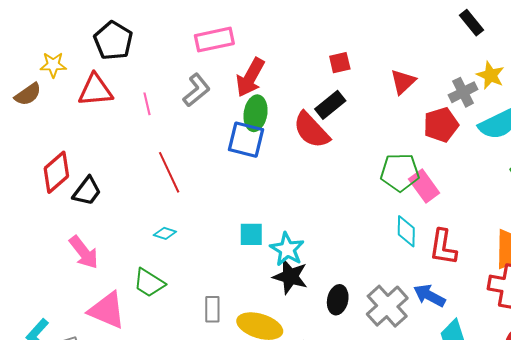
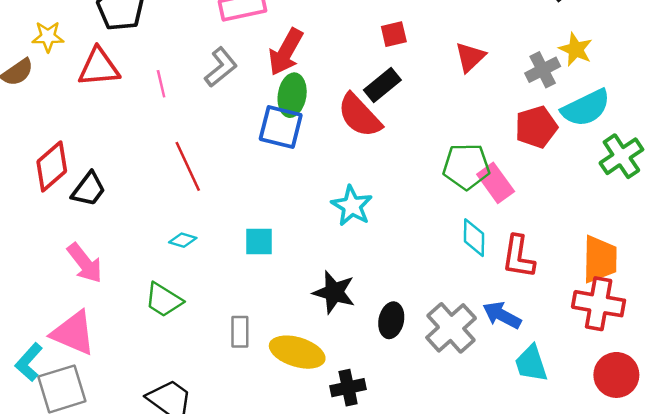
red pentagon: (441, 125) -> (536, 127), moved
cyan square: (251, 234) -> (259, 241), moved
cyan star: (287, 249) -> (352, 206), moved
pink triangle: (107, 310) -> (73, 333), moved

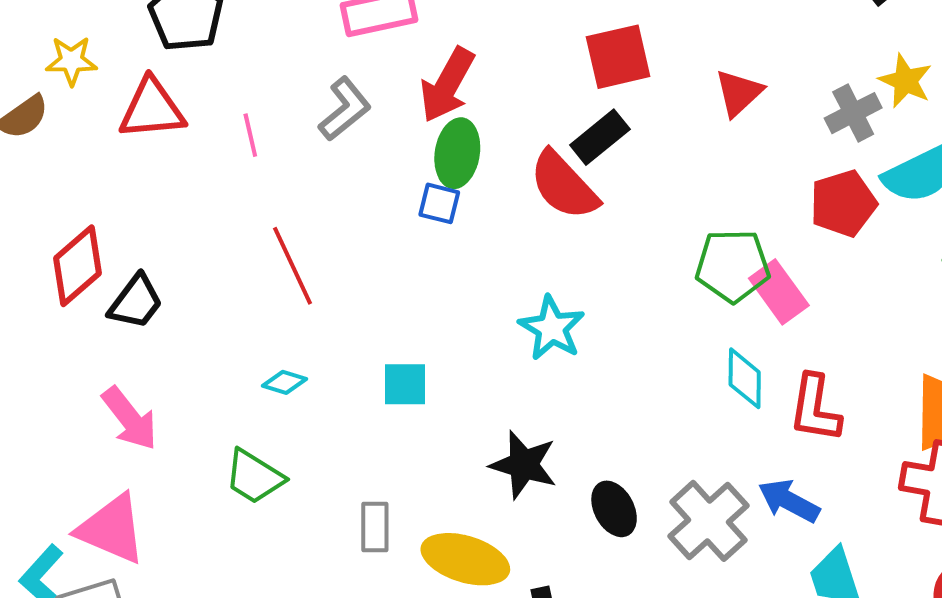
red square: (394, 34) -> (618, 57), size x1.6
blue square: (281, 127) -> (439, 203), size x0.6
black ellipse: (391, 320) -> (614, 509), turned -40

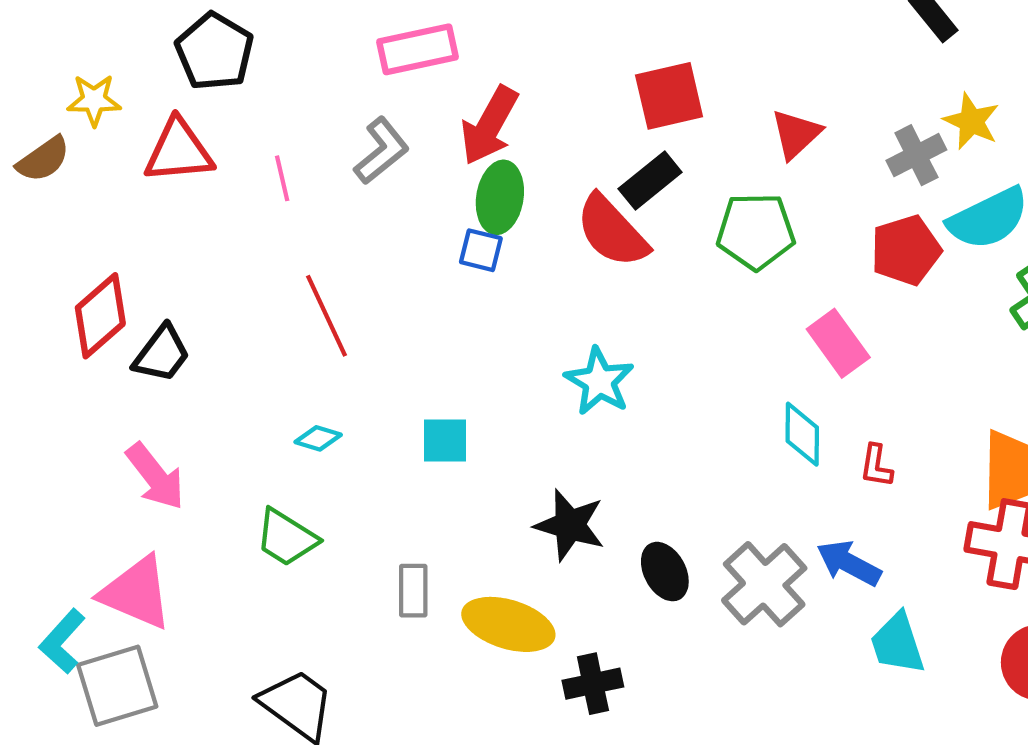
green pentagon: (733, 266) -> (756, 231), moved
red L-shape: (815, 408) -> (876, 466), size x0.6

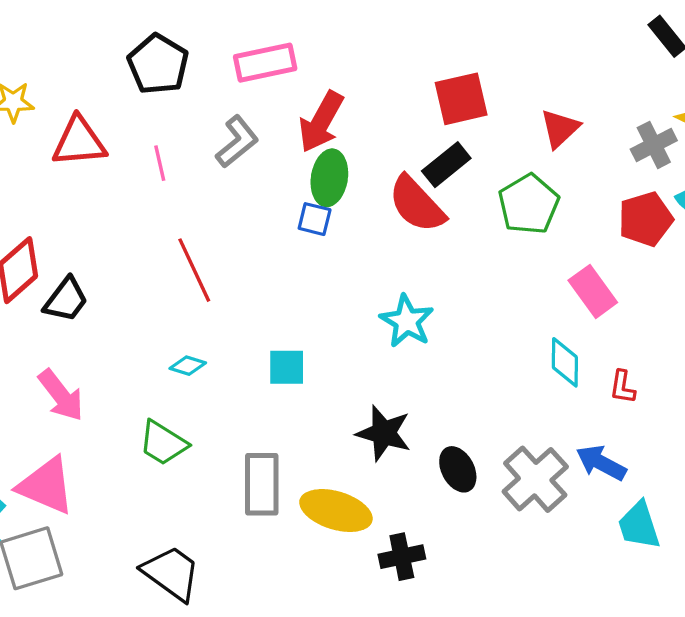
black pentagon: (215, 51) -> (158, 64), moved
green pentagon: (756, 231) -> (529, 204), turned -30
gray rectangle: (413, 591) -> (262, 484), size x1.5

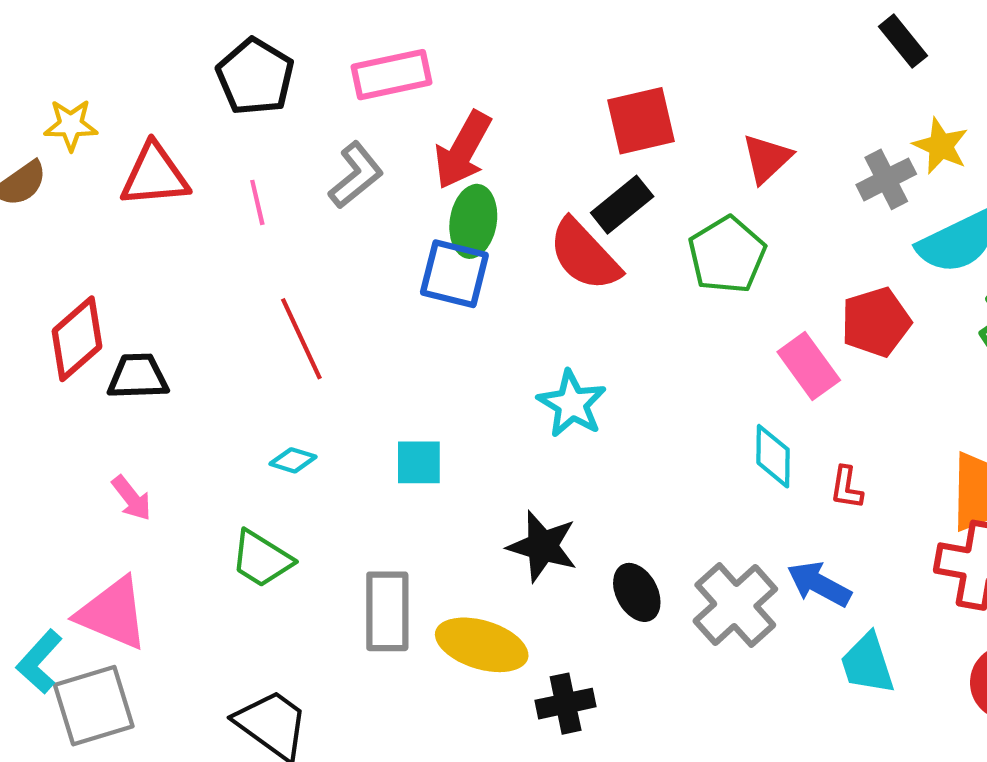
blue square: (315, 219) -> (454, 274), size x1.6
red pentagon: (646, 219) -> (876, 322), moved
black trapezoid: (66, 300) -> (138, 376), turned -129
pink arrow: (61, 395) -> (132, 498), size x0.7

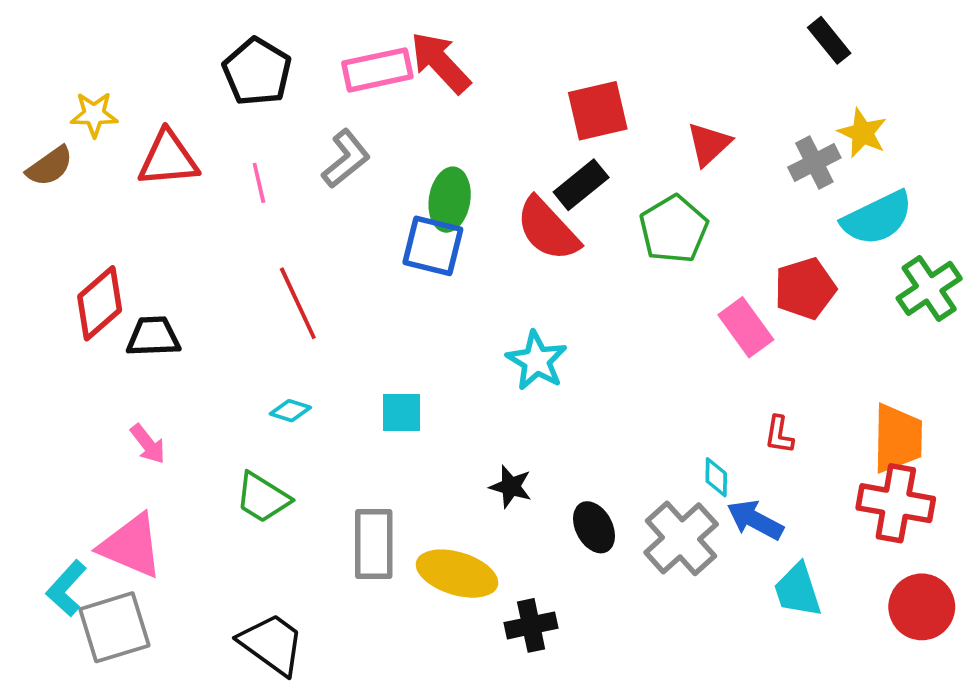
red arrow: (463, 150) -> (440, 63), moved, turned 108
cyan diamond: (773, 456) -> (716, 477), moved, size x0.7
black star: (542, 546) -> (511, 487), size x0.7

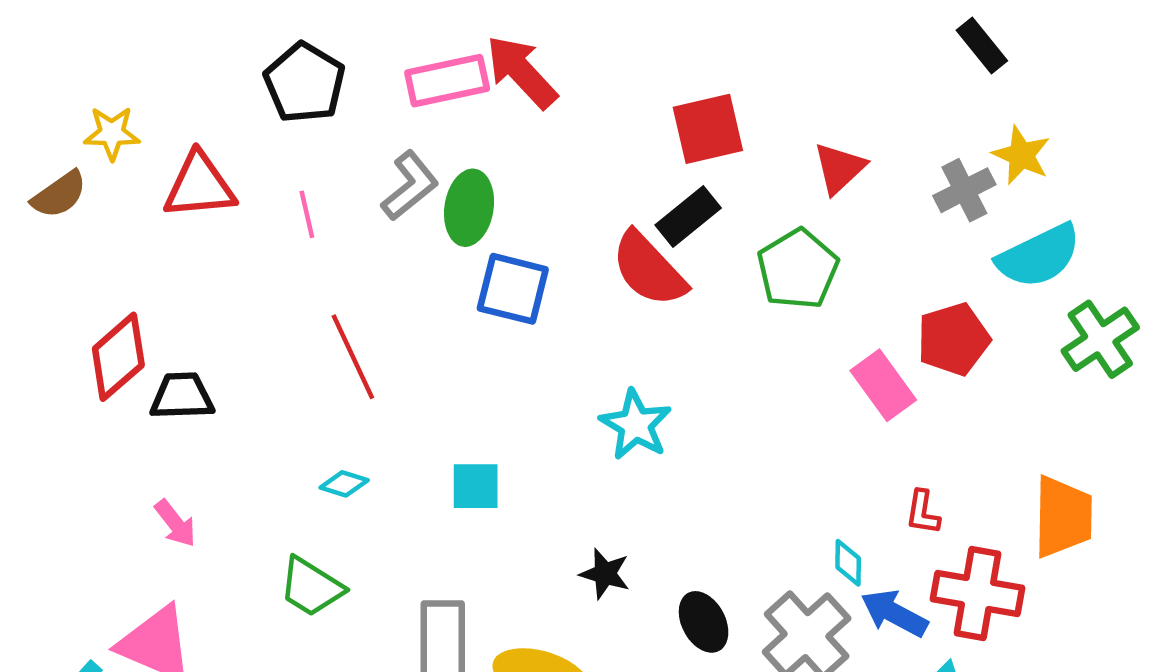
green ellipse: (450, 200) -> (469, 208), moved
red cross: (896, 503) -> (977, 593), moved

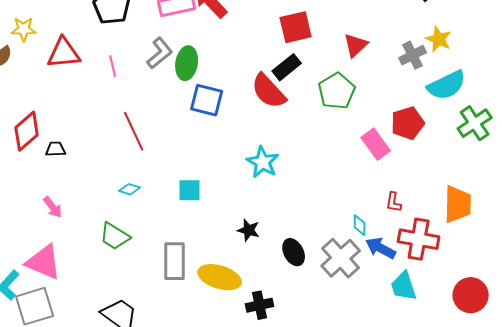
black trapezoid: (182, 396) -> (56, 149), size x0.7

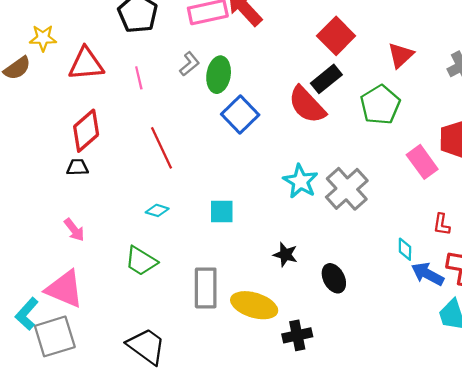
red square: (296, 27) -> (336, 36), turned -32
gray L-shape: (160, 53) -> (189, 64), size x0.7
blue square: (207, 100) -> (240, 115), turned 32
red diamond: (27, 131) -> (86, 131), moved
gray cross: (341, 258) -> (347, 189), moved

